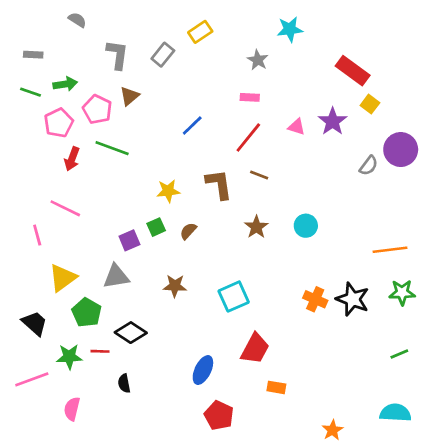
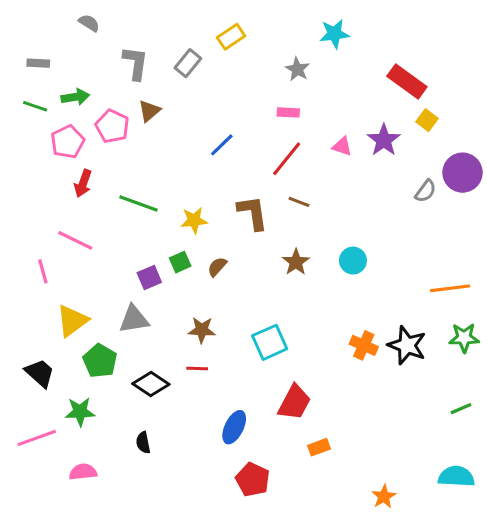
green line: (112, 148) -> (139, 203), moved
red line: (100, 351) -> (197, 369), moved
orange rectangle: (276, 387) -> (319, 447), turned -30
pink semicircle: (72, 409) -> (83, 472), turned 70

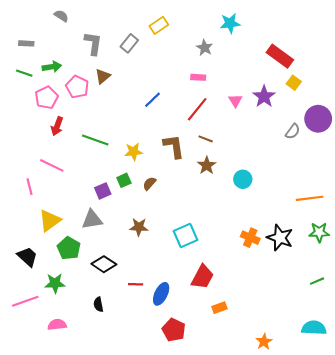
pink triangle: (342, 146) -> (235, 101), turned 40
brown star: (296, 262) -> (207, 165), moved
red line: (197, 369) -> (136, 284), moved

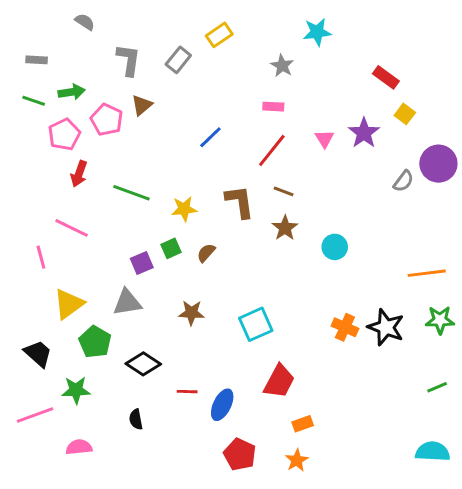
red rectangle: (280, 56) -> (386, 77), size x0.7
orange star: (264, 342) -> (297, 460), moved

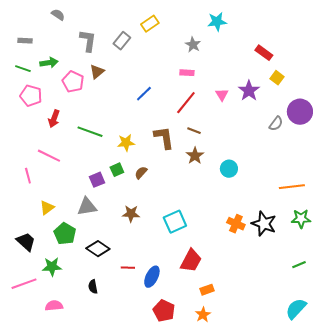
pink pentagon: (64, 134) -> (31, 96), moved, turned -30
yellow triangle: (69, 304) -> (47, 208), size x0.7
cyan semicircle: (433, 452) -> (296, 309), turned -50

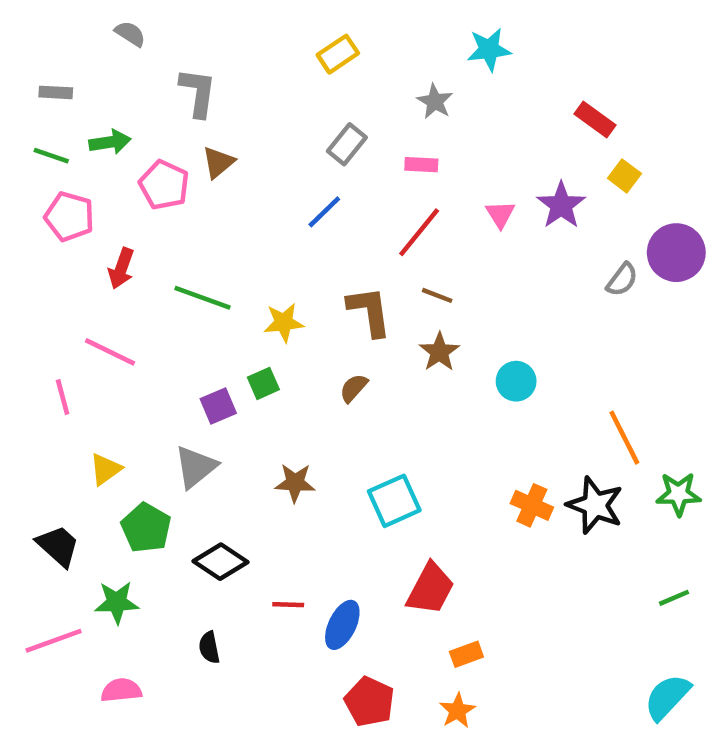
gray rectangle: (122, 41) -> (347, 144), moved
brown semicircle: (141, 173) -> (354, 388), moved
orange line: (292, 187) -> (624, 438), moved, turned 70
gray triangle: (87, 207) -> (196, 467), turned -30

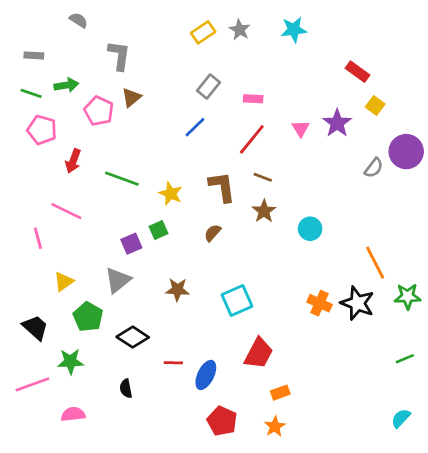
gray star: (435, 101) -> (240, 30), moved
yellow star: (284, 323) -> (171, 194), turned 30
cyan semicircle: (667, 697) -> (401, 418), size x0.7

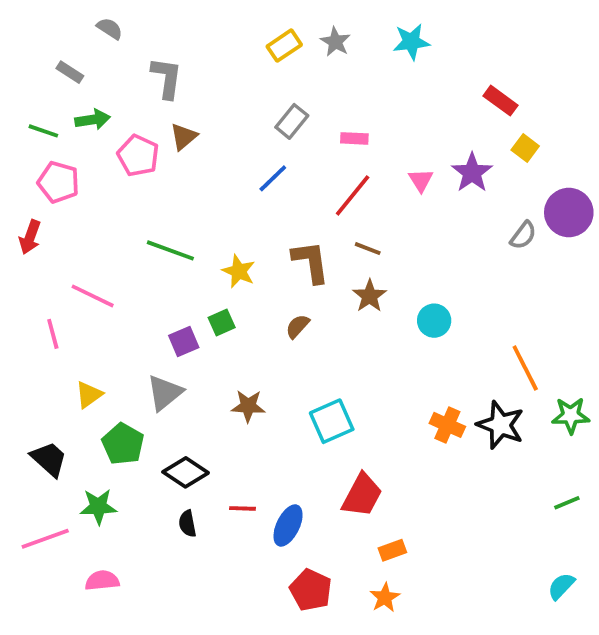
gray rectangle: (34, 55) -> (70, 72), moved, turned 30
red arrow: (73, 161) -> (30, 237), moved
black semicircle: (126, 388) -> (187, 524), moved

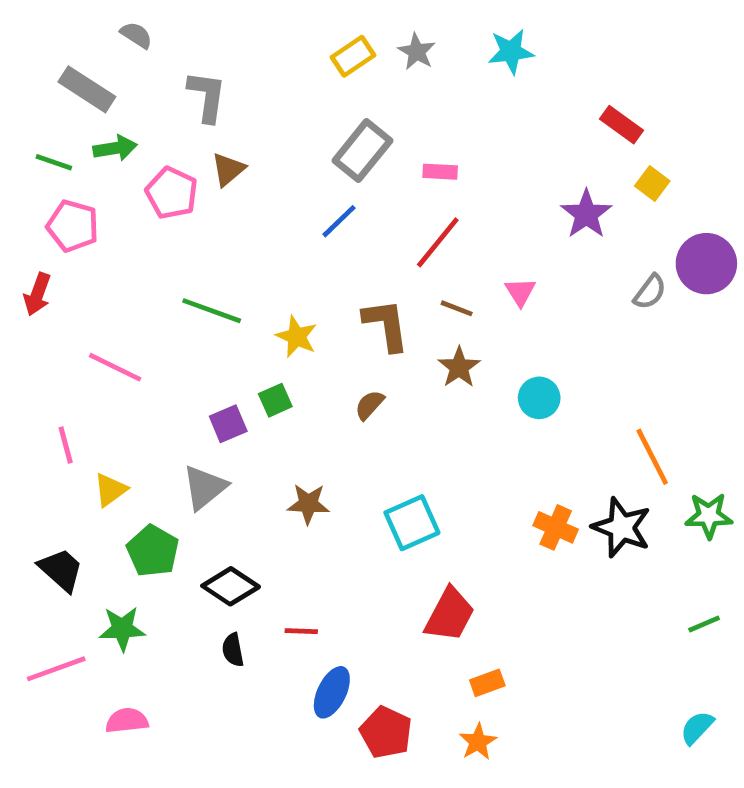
gray rectangle: (70, 72) -> (87, 89), size x1.6
gray rectangle: (292, 121) -> (362, 151), size x1.4
pink triangle: (421, 180) -> (520, 292), moved
pink line: (53, 334) -> (66, 445), moved
blue ellipse: (288, 525) -> (332, 692), moved

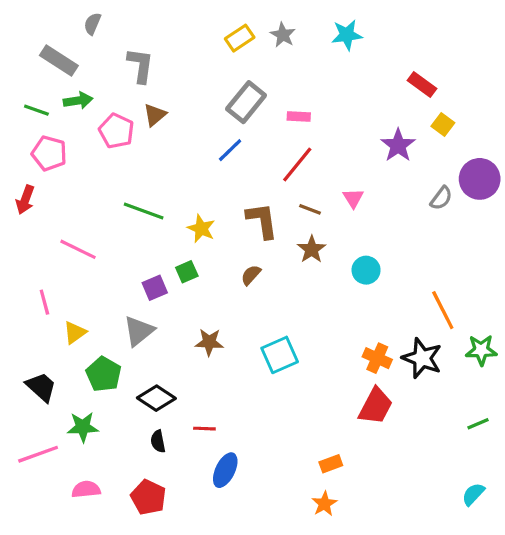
gray semicircle: (136, 35) -> (92, 24), turned -100
red trapezoid: (450, 615) -> (376, 406), moved
red pentagon: (386, 732) -> (148, 497), moved

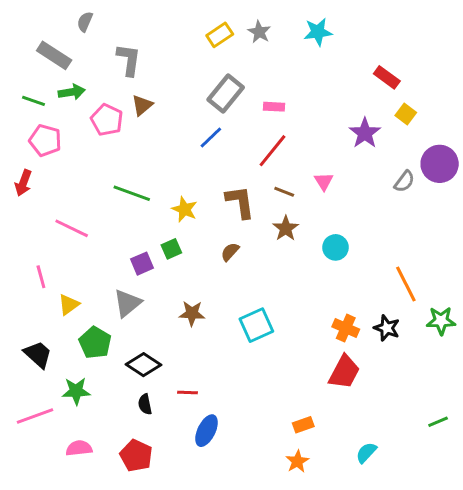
black star: (422, 358) -> (387, 328), size x0.7
green line: (478, 424) -> (438, 422), moved
cyan semicircle: (473, 494) -> (366, 453), moved

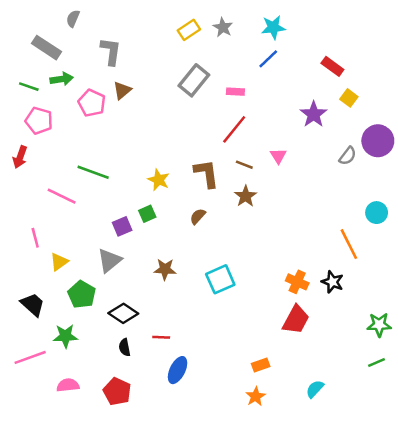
blue line: (211, 137) -> (268, 59), moved
green line: (132, 193) -> (93, 172), moved
cyan circle: (335, 247) -> (377, 213), moved
green star: (441, 321) -> (379, 325), moved

